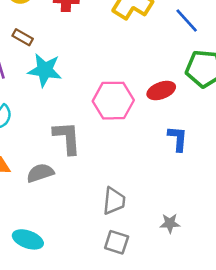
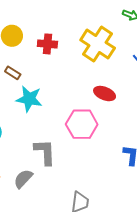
red ellipse: (161, 91) -> (105, 94), moved, turned 40
gray semicircle: (40, 173) -> (23, 179), turned -30

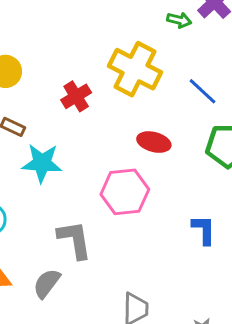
red cross: (47, 44) -> (76, 96), moved, turned -30

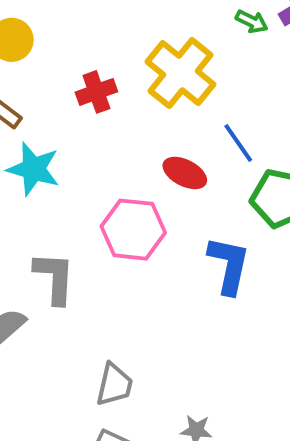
blue line: (202, 91) -> (238, 143), moved
blue L-shape: (204, 230) -> (229, 265), moved, size x1.4

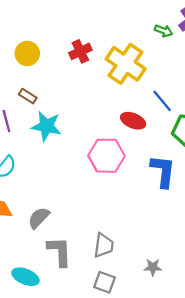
red cross: (96, 92) -> (80, 51), moved
gray L-shape: (55, 278) -> (59, 251), moved

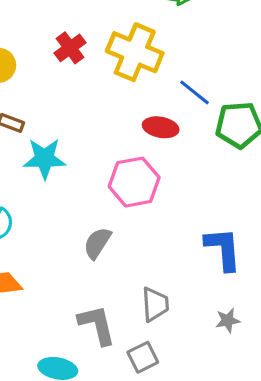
blue L-shape: (163, 171) -> (223, 249), moved
gray semicircle: (39, 218) -> (97, 243), moved
gray square: (105, 282) -> (143, 357), moved, turned -35

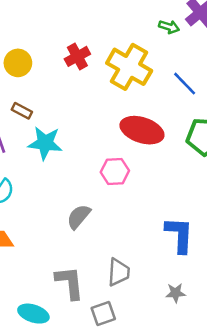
blue line: (194, 92) -> (185, 84), moved
red ellipse: (161, 127) -> (142, 130), size x1.5
pink hexagon: (134, 182) -> (115, 171), size x0.7

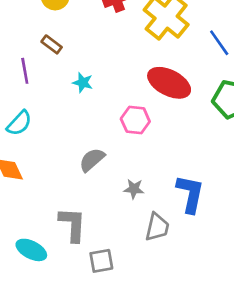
cyan star: (45, 143) -> (83, 83), moved, size x0.6
gray trapezoid: (119, 272) -> (157, 227), moved
gray star: (176, 293) -> (134, 189), moved

